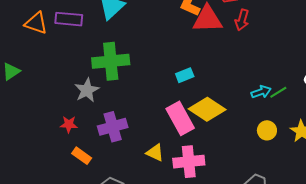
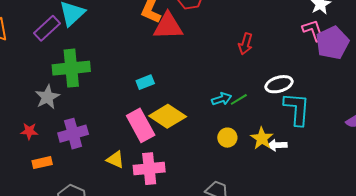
purple rectangle: (69, 19) -> (47, 28), moved, turned -48
red arrow: (242, 20) -> (246, 44), moved
orange rectangle: (82, 156) -> (42, 163), turned -48

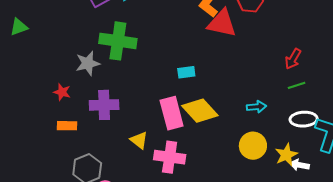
white ellipse: (279, 84) -> (304, 119), moved
green line: (239, 99) -> (297, 85), moved
yellow circle: (227, 138) -> (253, 146), size x1.4

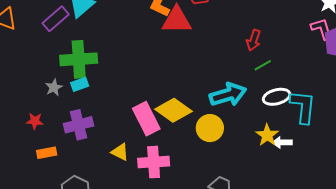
gray star: (88, 63) -> (54, 87), size x0.7
cyan rectangle: (186, 72) -> (80, 84), moved
cyan arrow: (256, 107) -> (228, 95), size x1.8
yellow circle: (253, 146) -> (210, 128), moved

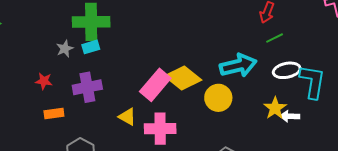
pink rectangle: (146, 119) -> (155, 85), turned 64

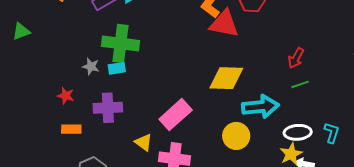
gray star: (65, 49) -> (91, 66), turned 30
white ellipse: (287, 70) -> (298, 132), moved
yellow diamond: (183, 78) -> (226, 78), moved, turned -45
cyan L-shape: (312, 82) -> (332, 133), size x0.6

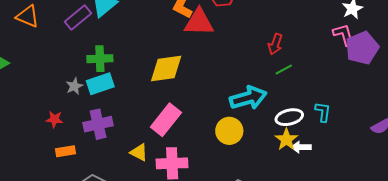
green cross: (121, 43) -> (100, 59), size x0.7
gray star: (91, 66) -> (74, 86), turned -30
cyan rectangle: (117, 68) -> (100, 84), size x1.5
yellow diamond: (226, 78) -> (166, 68), moved

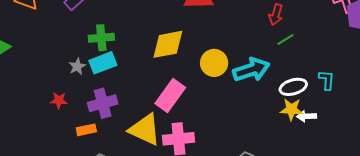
yellow circle: (229, 131) -> (214, 63), moved
yellow star: (286, 139) -> (291, 109), turned -30
orange rectangle: (65, 151) -> (86, 130), moved
yellow triangle: (139, 152) -> (145, 129), size x1.8

